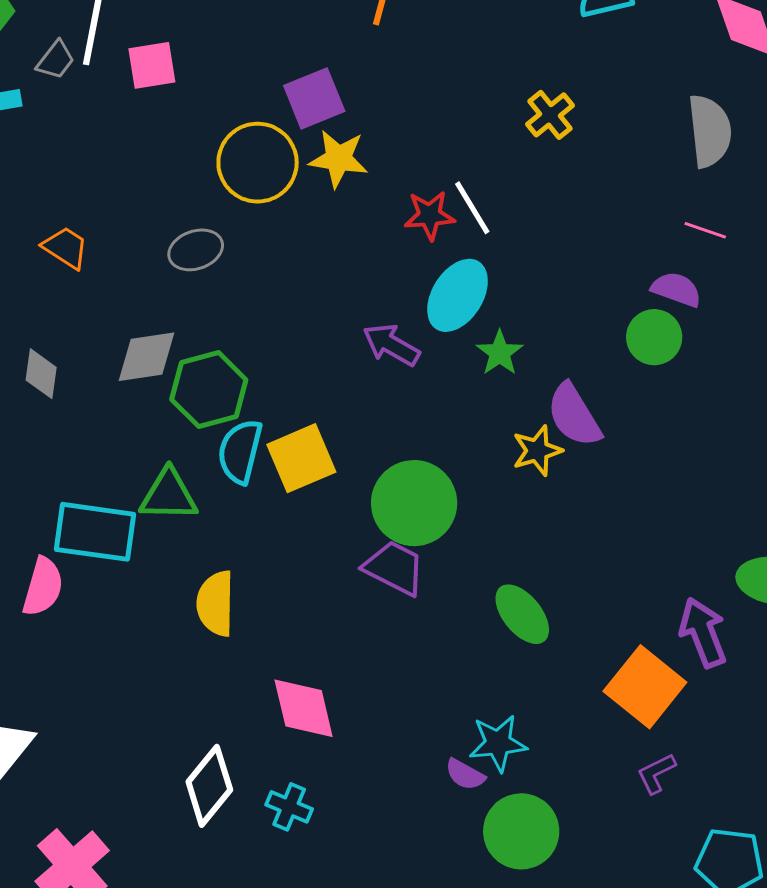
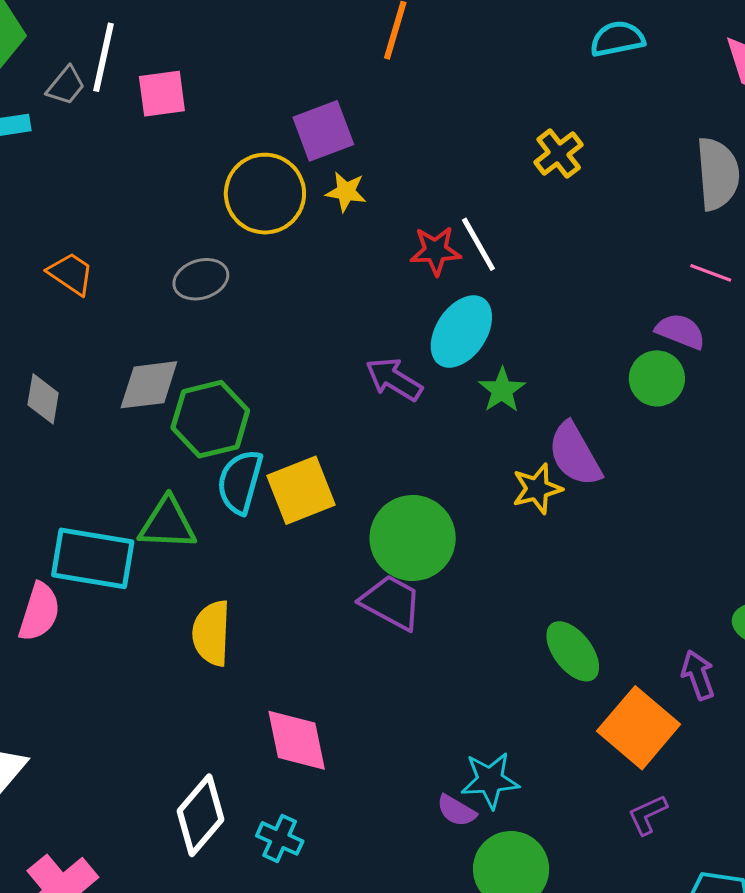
yellow star: (338, 159) -> (346, 192), size x0.7
green ellipse: (522, 614) -> (573, 651), moved
purple arrow: (703, 633) -> (698, 675), size x0.7

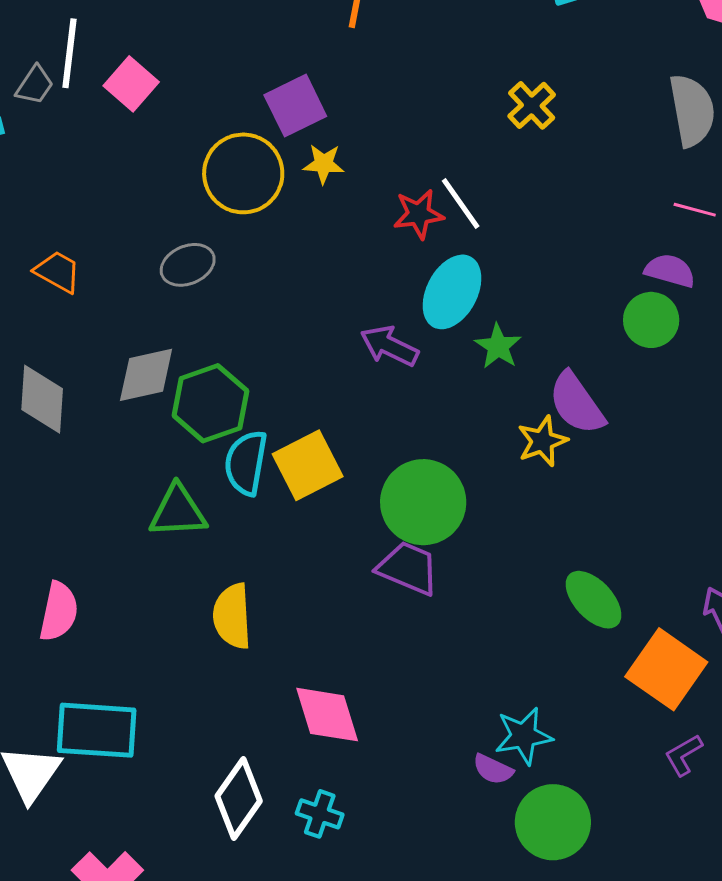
pink square: (162, 94) -> (131, 84), turned -36
gray diamond: (43, 399) -> (42, 399), size x1.4
cyan rectangle: (93, 558) -> (97, 730), moved

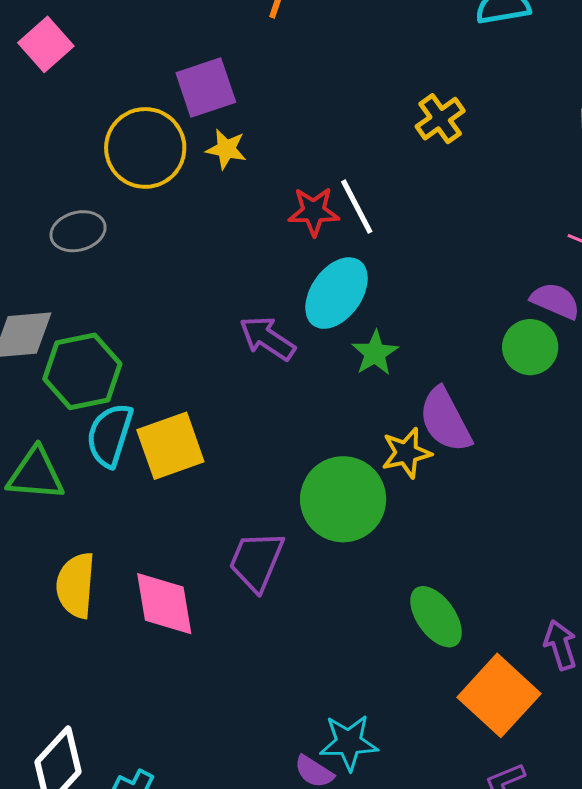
green circle: (423, 502) -> (343, 499), moved
purple trapezoid: (408, 568) -> (256, 561), turned -98
pink diamond: (327, 715) -> (164, 604), moved

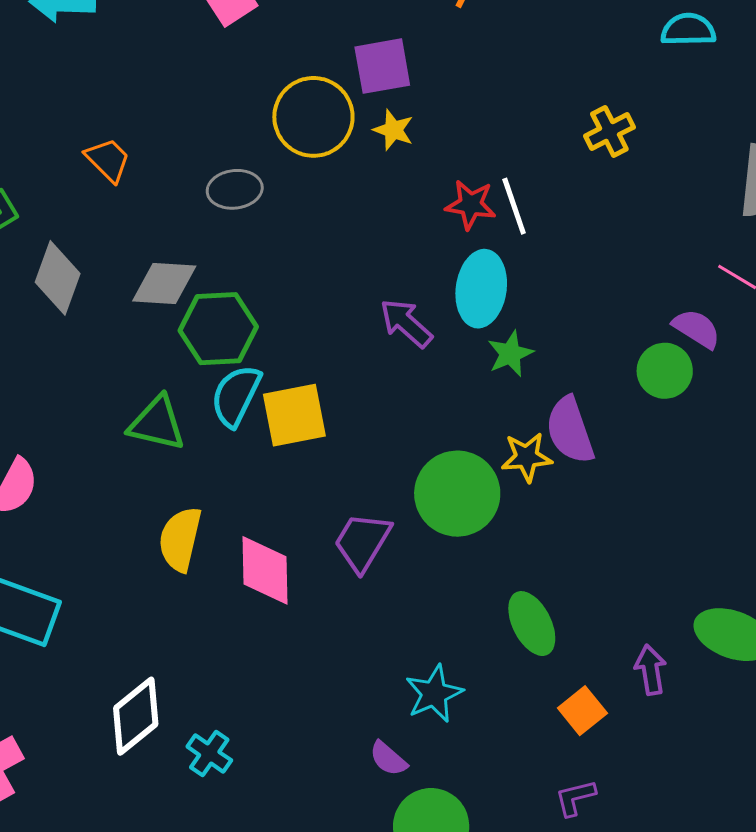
cyan ellipse: (336, 293) -> (481, 289), turned -36
orange square: (499, 695) -> (582, 711), size x0.6
cyan star: (349, 743) -> (434, 694), moved, turned -30

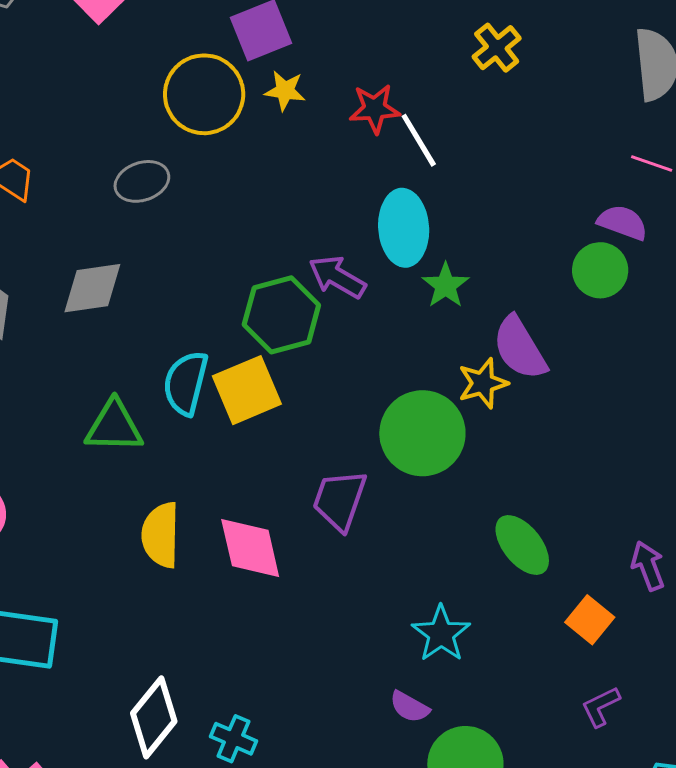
red star: (471, 205) -> (375, 109), moved
green hexagon: (218, 329) -> (281, 315), moved

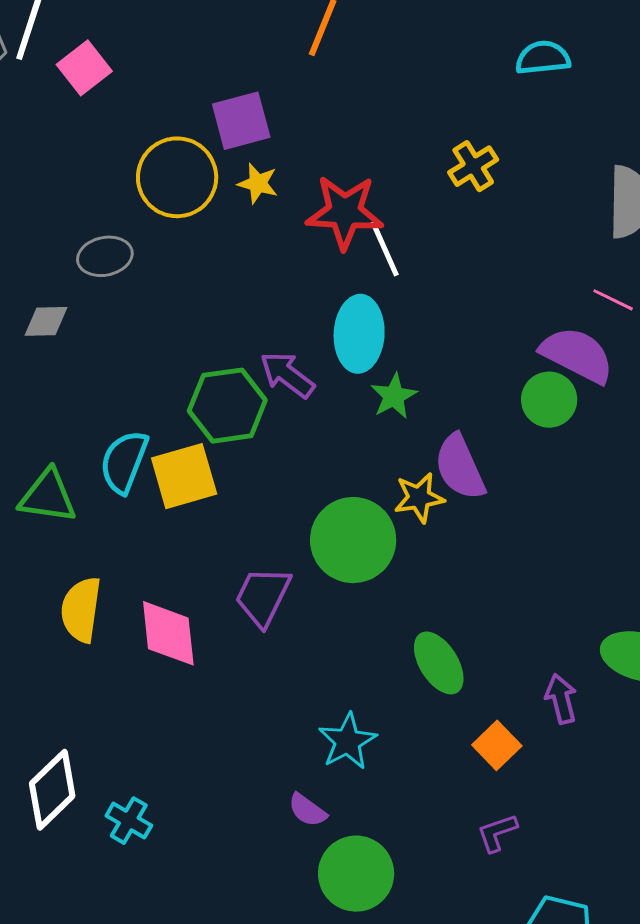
red star: (375, 109) -> (345, 212), size x1.5
purple semicircle: (623, 222) -> (577, 355), size x1.5
gray diamond: (92, 288) -> (46, 321), moved, size x0.7

